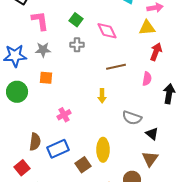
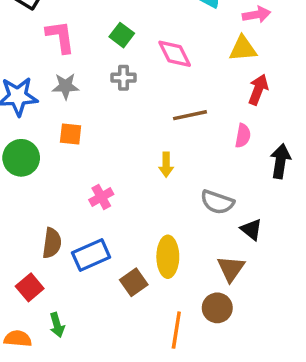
brown triangle: (150, 159) -> (231, 269), moved

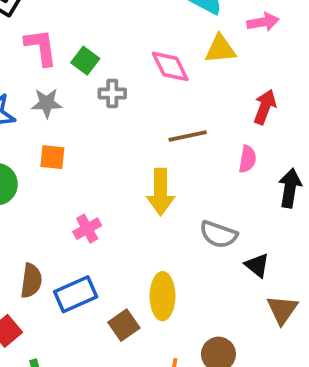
green square: (122, 35) -> (85, 61), moved
yellow triangle: (243, 49) -> (220, 49), moved
yellow arrow: (166, 165) -> (161, 192), size x1.6
brown triangle: (231, 269) -> (282, 310), moved

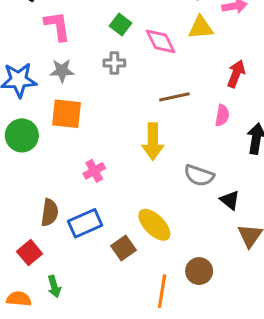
green square: (85, 61) -> (120, 24), moved
orange square: (52, 157) -> (67, 114), size x1.5
yellow ellipse: (162, 296) -> (154, 225), turned -45

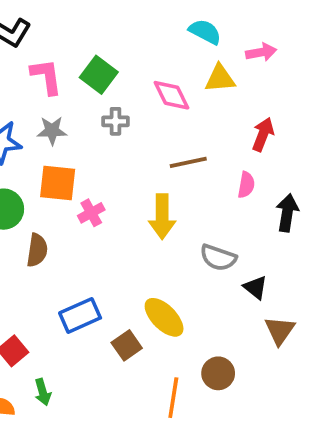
green square: (120, 24) -> (99, 75), moved, size x1.4
pink cross: (94, 171) -> (91, 213), moved
brown semicircle: (50, 212) -> (37, 250), moved

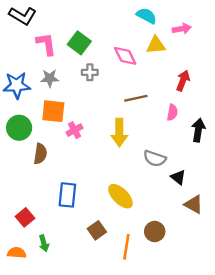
blue rectangle: (80, 315) -> (67, 195), turned -60
brown triangle: (280, 330) -> (194, 204), turned -36
brown square: (127, 345) -> (97, 230), moved

